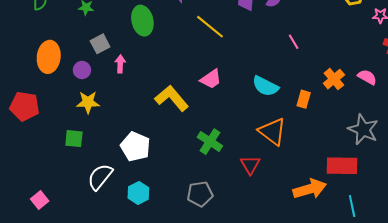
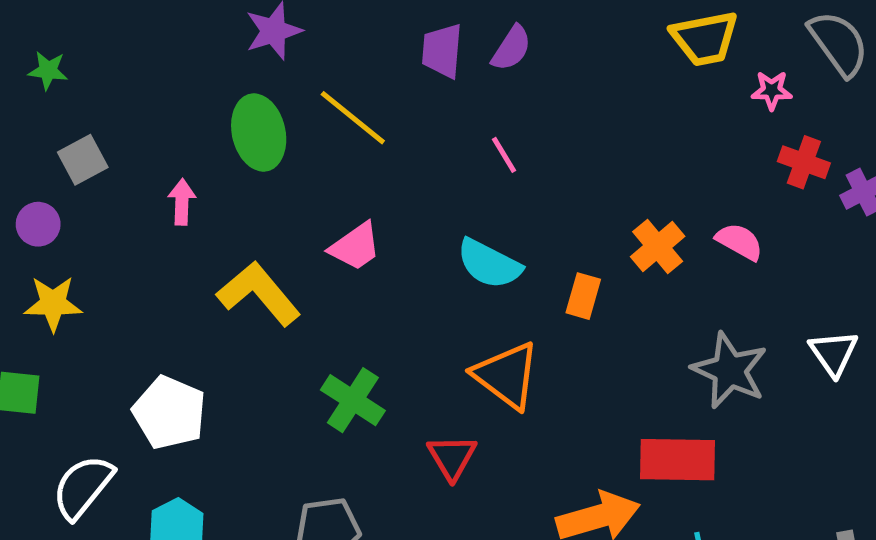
green ellipse: (142, 21) -> (259, 133), moved
pink line: (294, 42) -> (504, 155), moved
pink arrow: (120, 64) -> (182, 202), moved

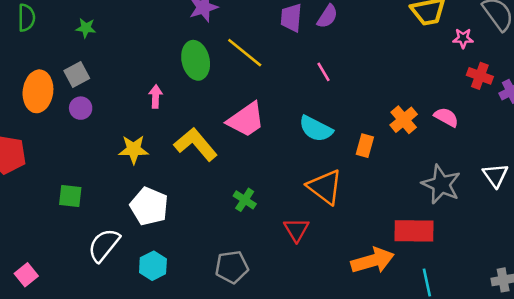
gray square: (83, 160) -> (77, 75), moved
pink trapezoid: (355, 247) -> (246, 120), size x1.4
yellow star: (53, 304) -> (134, 149), moved
green cross: (353, 400) -> (245, 200), size x0.7

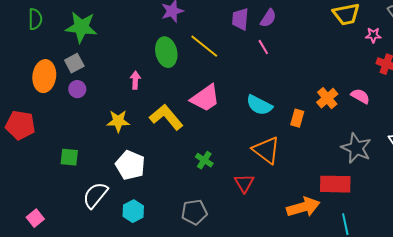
green star: (86, 28) -> (81, 27), size x2.0
pink line: (324, 72) -> (263, 47), moved

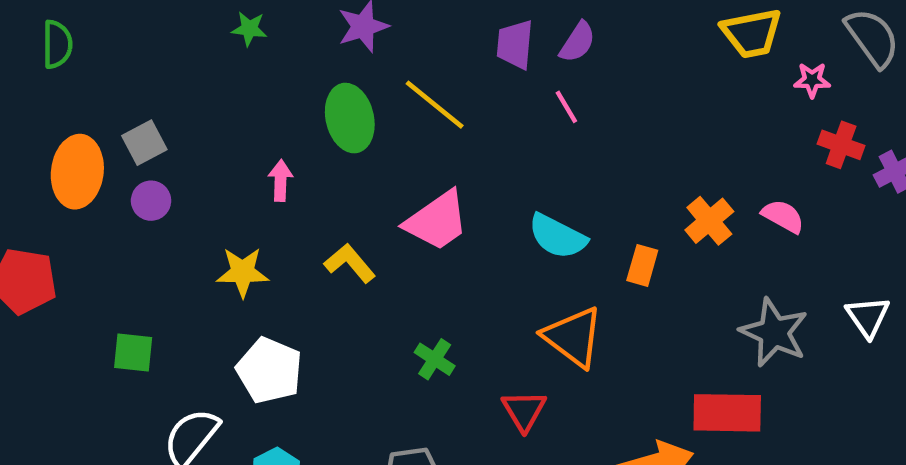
green star: (81, 27) -> (249, 29), moved, size x0.5
yellow L-shape: (166, 117) -> (350, 263), size x0.7

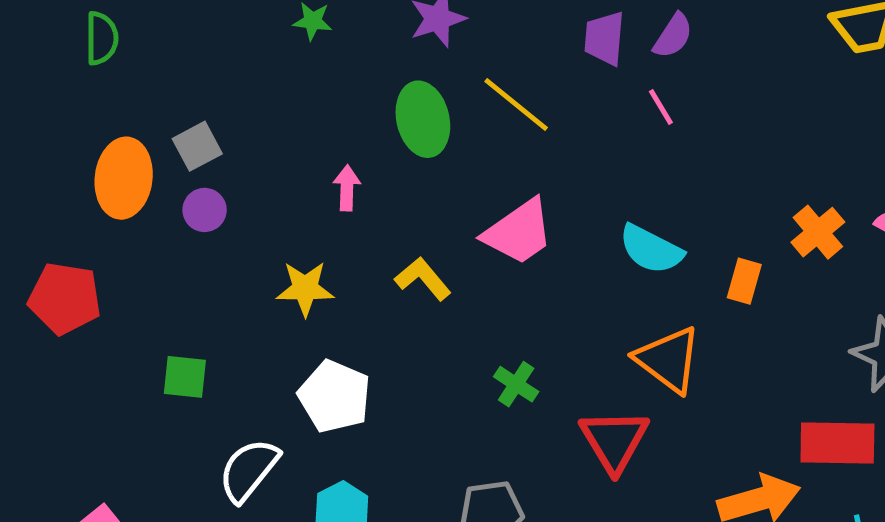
red triangle: (524, 411) -> (614, 441), size x1.4

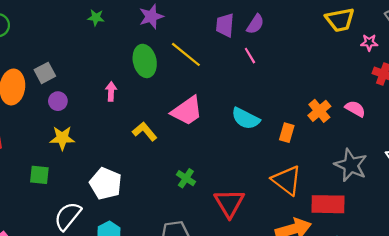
purple circle: (205, 210) -> (58, 101), moved
yellow star: (305, 288) -> (62, 138), moved
orange triangle: (668, 360) -> (287, 180), moved

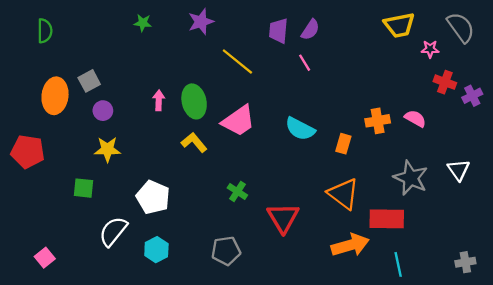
green ellipse: (145, 61) -> (194, 101), moved
orange cross: (319, 111) -> (378, 121), turned 30

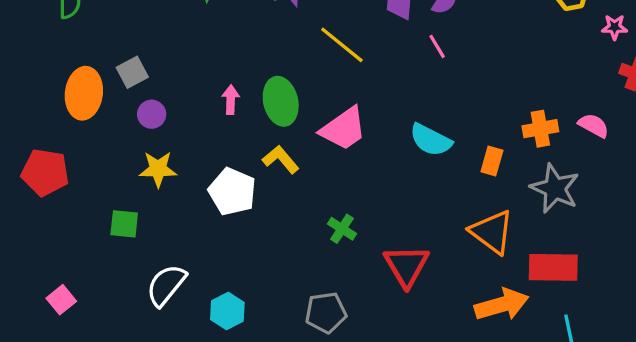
gray star: (411, 178) -> (555, 188), moved
white pentagon: (153, 197) -> (232, 192), moved
pink square: (45, 258) -> (61, 300), moved

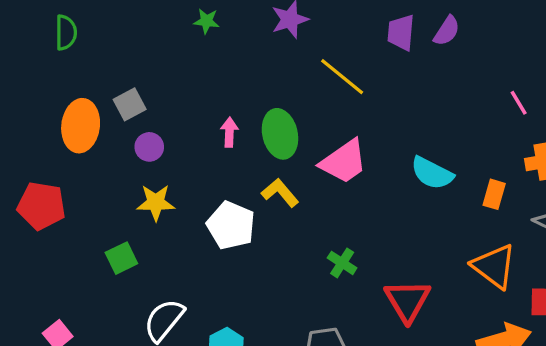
pink line: (437, 46) -> (519, 103), moved
green square: (124, 224) -> (121, 258), turned -32

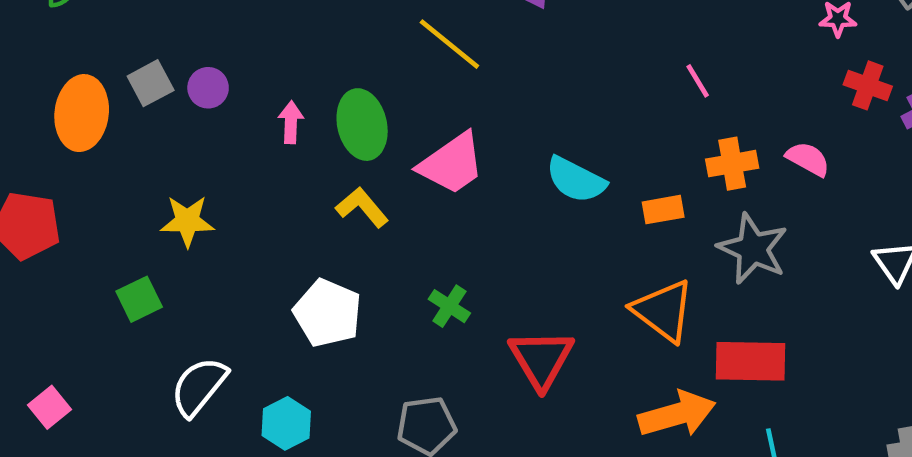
purple circle: (149, 147) -> (208, 88), moved
orange rectangle: (494, 194) -> (663, 210), turned 64
white pentagon: (231, 225) -> (328, 313), moved

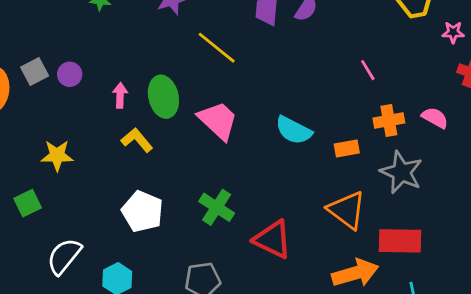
pink trapezoid: (452, 164) -> (218, 120), turned -102
yellow L-shape: (362, 207) -> (137, 140), moved
green cross: (449, 306) -> (217, 207), size x1.4
red triangle: (541, 359) -> (273, 239), turned -33

